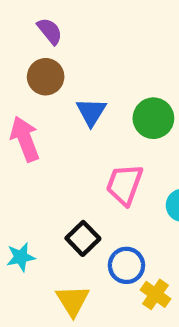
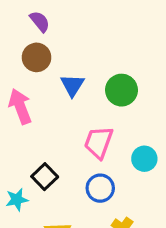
black square: (83, 238) -> (45, 177), moved
blue circle: (126, 265) -> (100, 188), moved

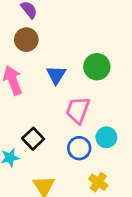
blue triangle: (72, 85) -> (56, 75), moved
cyan circle: (144, 159) -> (106, 137), moved

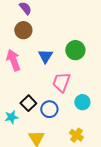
blue circle: (79, 148) -> (49, 109), moved

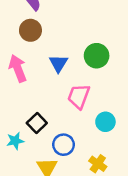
blue circle: (49, 109) -> (64, 145), moved

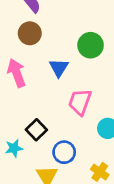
green circle: (97, 56) -> (91, 45), moved

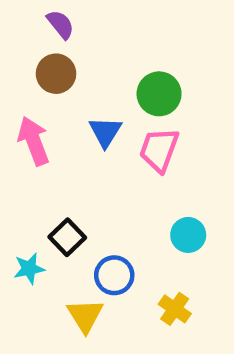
pink trapezoid: (80, 102) -> (159, 150), moved

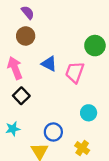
green circle: (159, 94) -> (95, 46), moved
blue triangle: (105, 132) -> (49, 64), turned -35
black square: (67, 237) -> (21, 96), moved

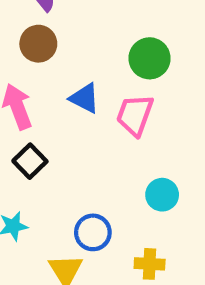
green circle: (95, 46) -> (150, 58), moved
yellow cross: (82, 148) -> (150, 264), turned -32

